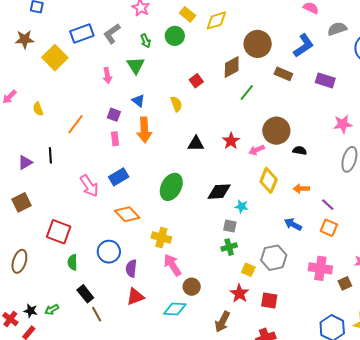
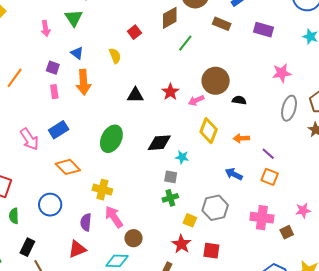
purple semicircle: (131, 268) -> (86, 222), moved
black rectangle: (85, 294) -> (27, 247), turned 66

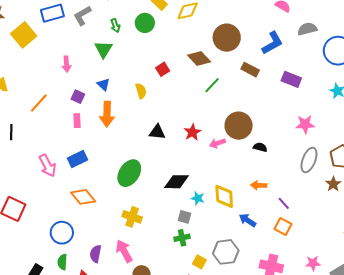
brown diamond: (170, 18) -> (199, 58), turned 70
pink arrow: (46, 28) -> (67, 64), moved
yellow diamond: (209, 131) -> (224, 196), moved, turned -30
yellow cross: (102, 190) -> (132, 217), moved
green semicircle: (14, 216) -> (62, 262), moved

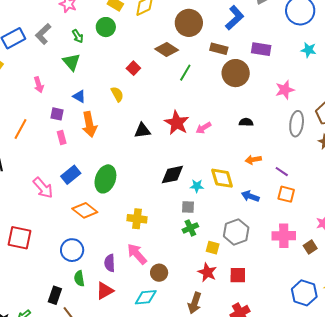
brown circle: (239, 126) -> (236, 73), moved
red star: (192, 132) -> (177, 123), size x1.4
green ellipse: (129, 173) -> (105, 179), moved

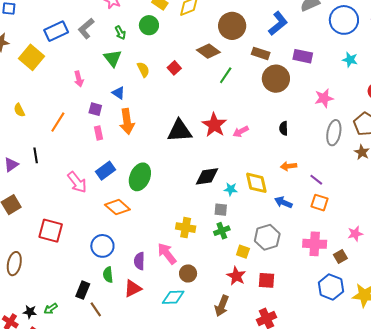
yellow semicircle: (117, 94) -> (143, 70), moved
black semicircle: (246, 122) -> (284, 128), turned -96
black triangle: (142, 131) -> (180, 131), size x1.5
yellow cross: (137, 219) -> (186, 228), moved
blue hexagon: (304, 293) -> (331, 287), moved

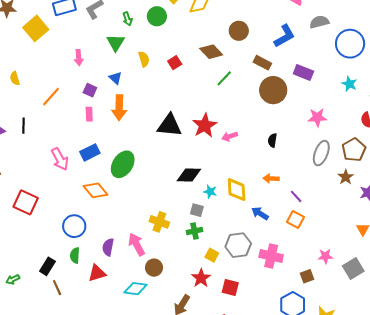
brown circle: (232, 26) -> (239, 31), size x0.7
pink cross: (315, 244) -> (271, 256), moved

